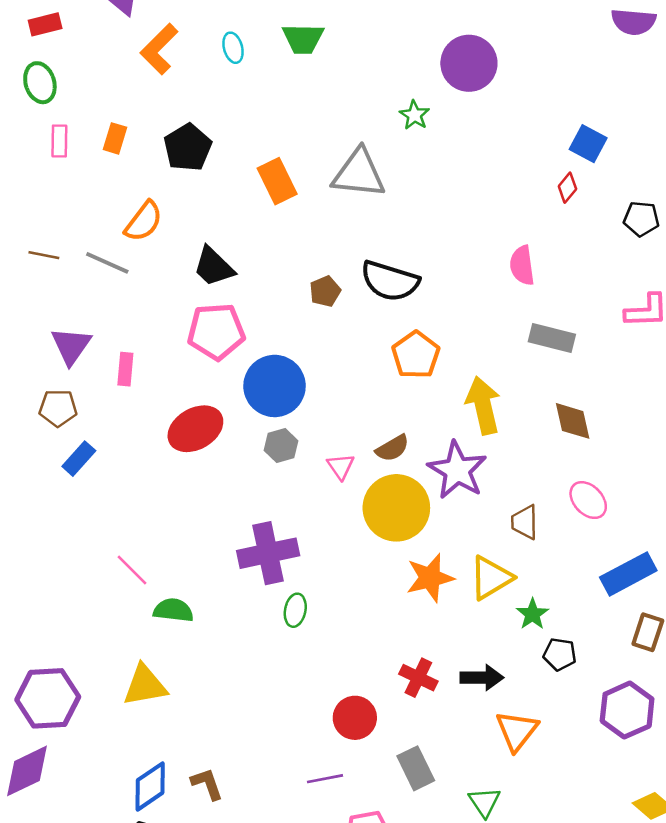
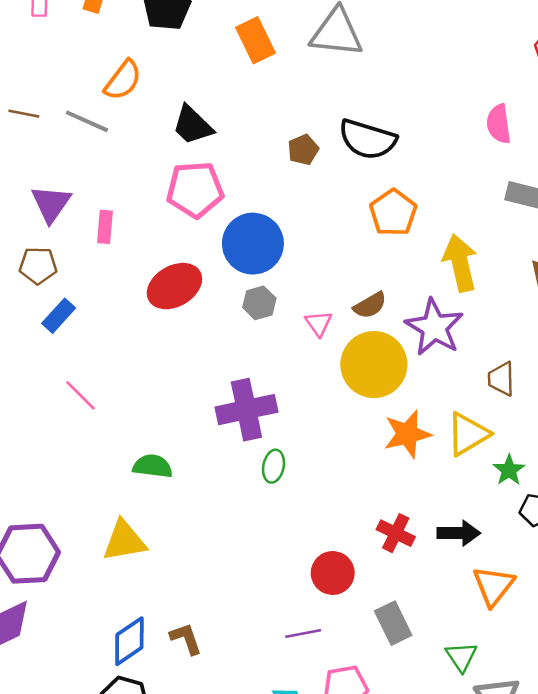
pink line: (132, 570) -> (80, 395), moved

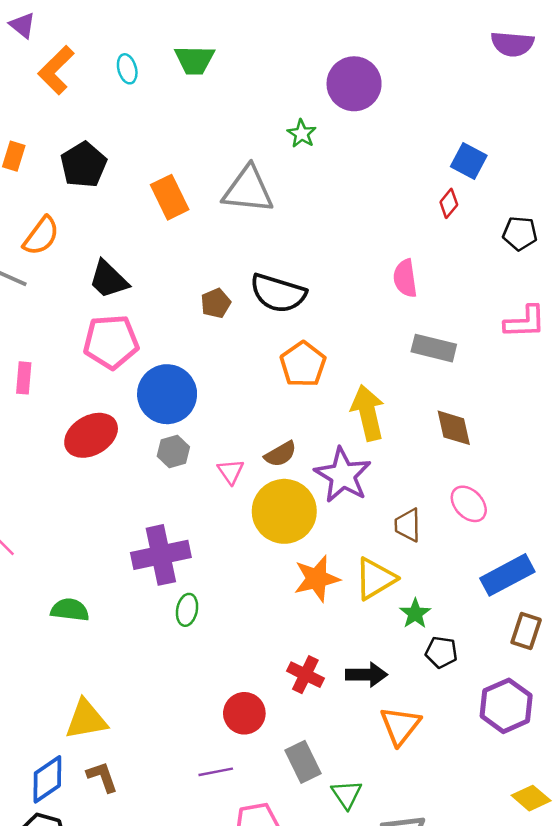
yellow triangle: (124, 541) -> (86, 720), moved
green triangle: (461, 657) -> (347, 794), moved

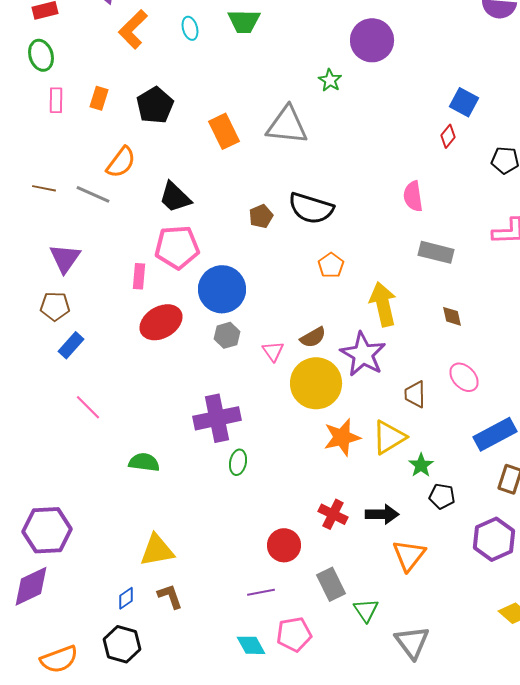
orange pentagon: (303, 364) -> (331, 265), size x0.7
pink rectangle: (24, 378) -> (139, 276), moved
brown diamond: (454, 428) -> (452, 316), size x0.7
blue diamond: (47, 779) -> (126, 598), size x0.6

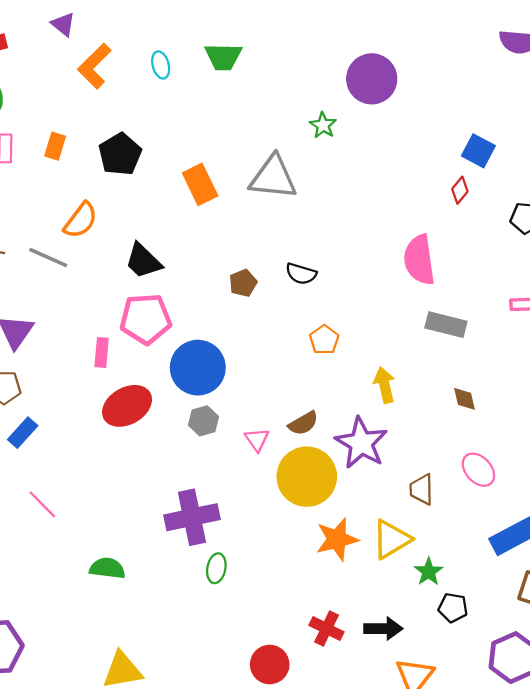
pink semicircle: (413, 196) -> (419, 260), size x1.4
black semicircle: (311, 208) -> (301, 274), size x0.6
yellow arrow: (383, 304) -> (384, 385), size x0.7

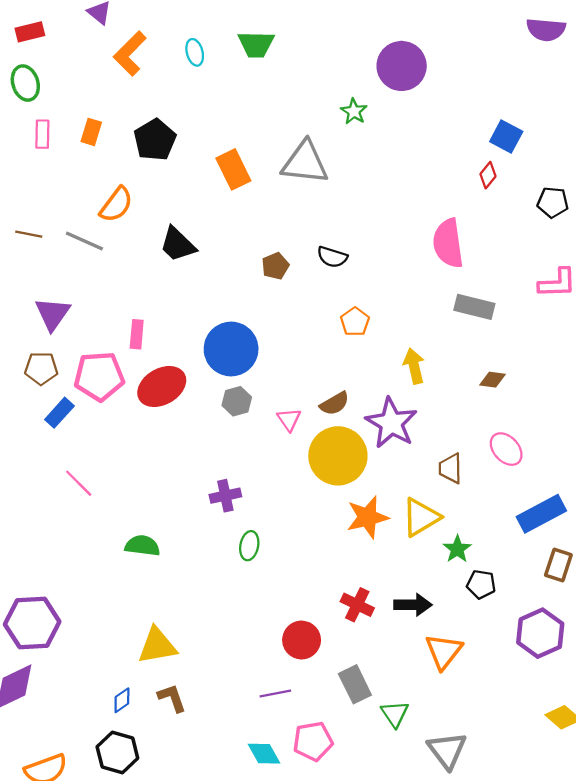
pink pentagon: (146, 319) -> (99, 376), moved
brown diamond: (465, 399) -> (493, 380), turned -70
purple cross: (192, 517) -> (225, 496), size x0.6

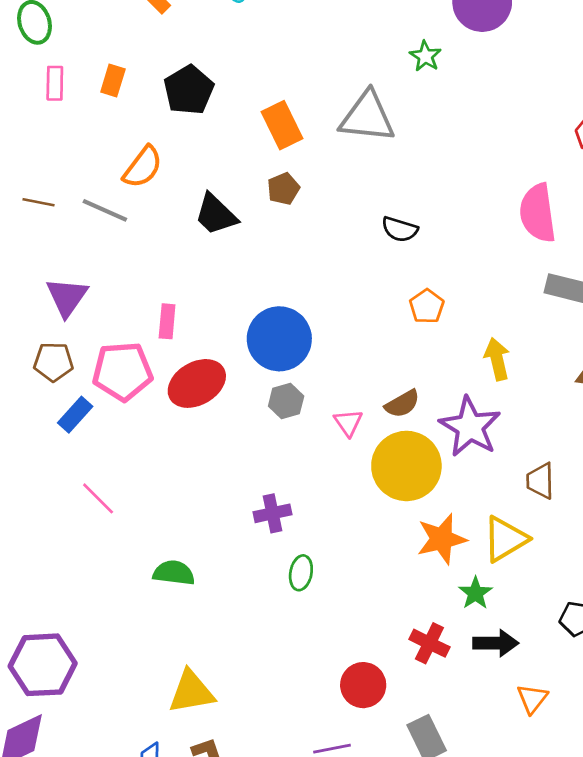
brown pentagon: (275, 266) -> (283, 189), moved
green star: (457, 549) -> (475, 593), moved
orange triangle: (444, 651) -> (532, 699), size x0.7

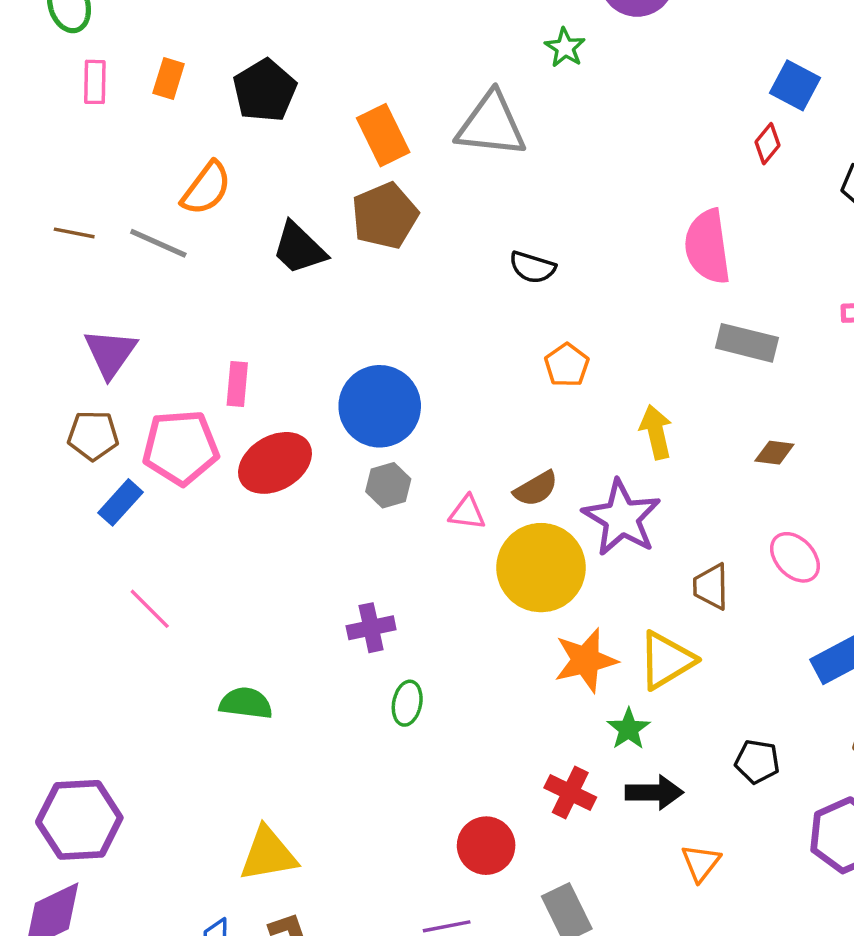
brown pentagon: (283, 189) -> (385, 216), size x1.6
pink triangle: (348, 423) -> (467, 513), turned -48

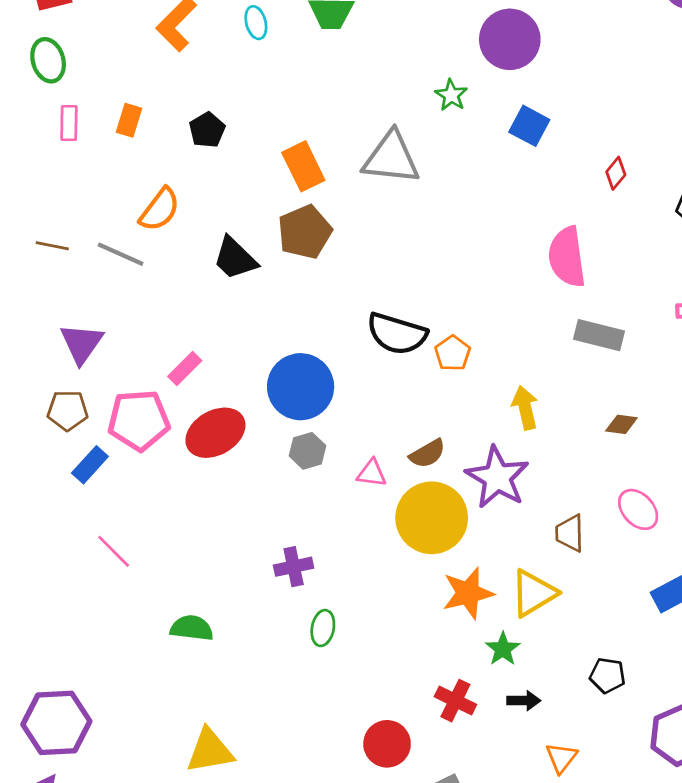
blue square: (795, 85) -> (529, 126), moved
black pentagon: (265, 91) -> (207, 130), size x0.7
black semicircle: (532, 267) -> (397, 334), moved, size x1.6
pink rectangle: (237, 384) -> (185, 369), turned 40
black arrow: (654, 792) -> (524, 701), size x0.7

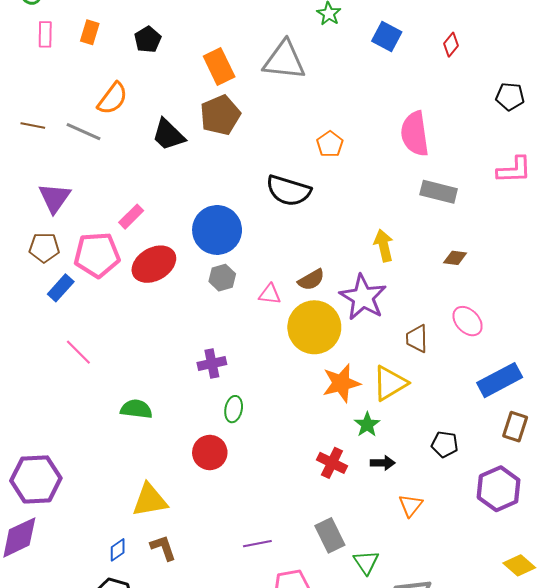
red diamond: (616, 173) -> (451, 45), moved
orange pentagon: (453, 353) -> (330, 144), moved
red circle: (387, 744) -> (210, 453), moved

